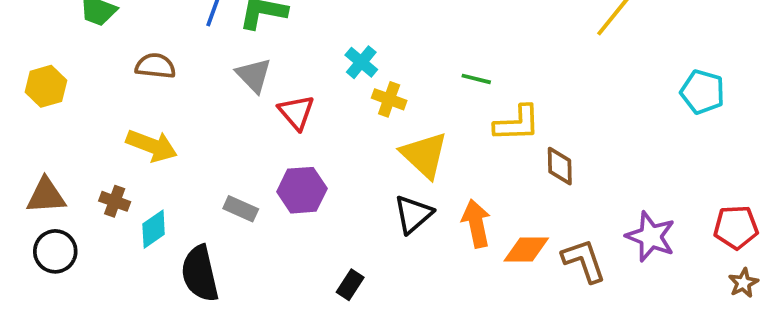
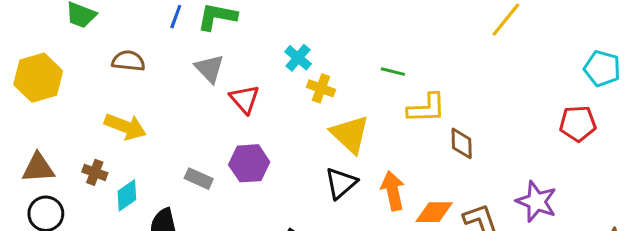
yellow hexagon: (46, 86) -> (38, 78), size x1.4
cyan pentagon: (703, 92) -> (602, 68), moved
red pentagon: (736, 227) -> (578, 124), moved

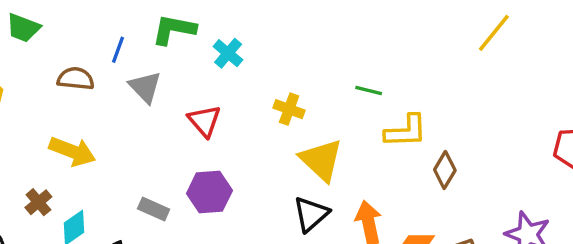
blue line: (176, 17) -> (118, 50), moved
cyan cross: (298, 58) -> (228, 53), moved
gray triangle: (209, 68) -> (145, 87), moved
brown diamond: (462, 143) -> (445, 170), turned 32
brown cross: (95, 172) -> (38, 202), turned 30

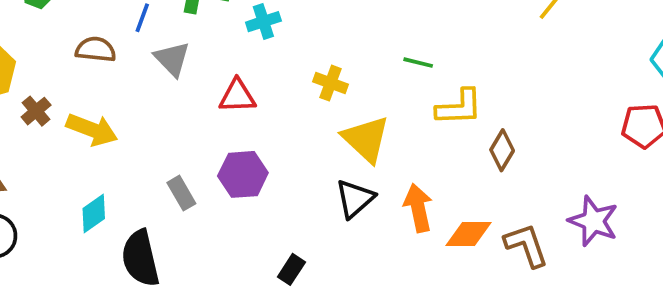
cyan cross: (228, 53) -> (263, 22), turned 32
red triangle: (204, 121) -> (237, 96), turned -51
brown cross: (38, 202) -> (36, 111), moved
gray rectangle: (154, 209) -> (181, 193), turned 36

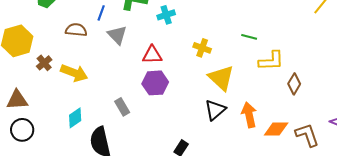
purple hexagon: (243, 174) -> (155, 83), moved

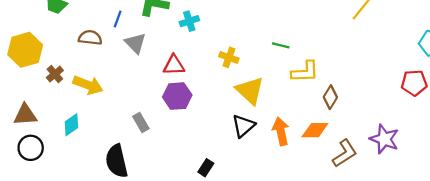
cyan diamond: (75, 118) -> (71, 125), moved
orange diamond: (276, 129) -> (315, 130), moved
brown L-shape: (307, 135) -> (345, 153), turned 76

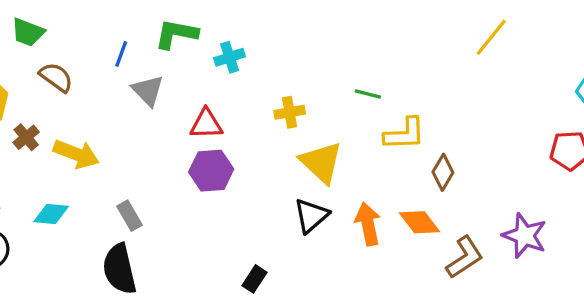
brown semicircle: (90, 38) -> (56, 77), moved, turned 30
yellow cross: (229, 57) -> (290, 112), turned -30
gray rectangle: (141, 122) -> (130, 216), moved
cyan diamond: (71, 125) -> (51, 214), turned 40
orange diamond: (315, 130) -> (420, 222), turned 52

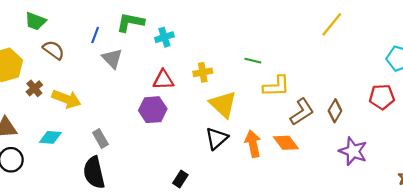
red triangle: (206, 124) -> (163, 80), moved
brown diamond: (443, 172) -> (335, 111), moved
brown L-shape: (465, 257) -> (302, 112), moved

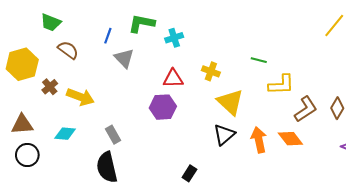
yellow cross: (203, 72) -> (211, 71), turned 30

